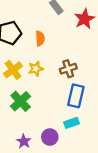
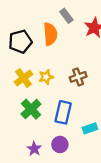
orange semicircle: (40, 38) -> (50, 34), moved, size x1.5
blue rectangle: (76, 96) -> (63, 112), moved
cyan rectangle: (71, 123) -> (90, 128), moved

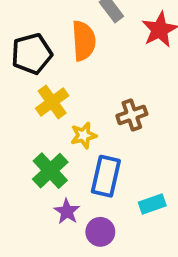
yellow star: (46, 77) -> (84, 135), moved
yellow cross: (23, 78) -> (52, 102), moved
purple star: (34, 149) -> (67, 211), moved

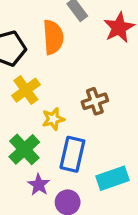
cyan rectangle: (152, 204) -> (113, 178), size x1.4

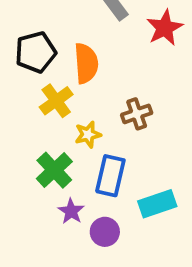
orange semicircle: (53, 37) -> (86, 63), moved

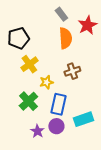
orange semicircle: (86, 63) -> (65, 38), moved
purple star: (71, 211) -> (37, 131), moved
purple circle: (105, 232) -> (56, 126), moved

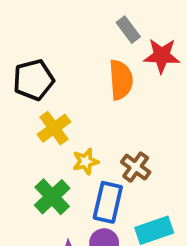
gray rectangle: (61, 14) -> (128, 30), moved
red star: (87, 25) -> (162, 56), turned 30
brown cross: (72, 71) -> (136, 167), moved, turned -35

